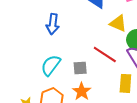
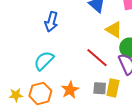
gray square: (80, 68) -> (100, 88), moved

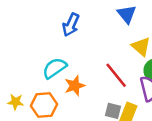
orange star: (70, 90) -> (75, 86), moved

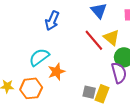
red line: (116, 75) -> (94, 40), moved

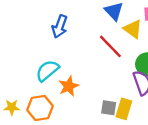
yellow triangle: (111, 38) -> (133, 29), moved

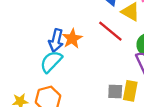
blue arrow: (60, 27) -> (56, 40), moved
orange star: (69, 86) -> (72, 39), moved

